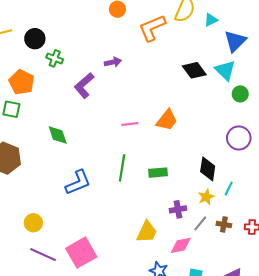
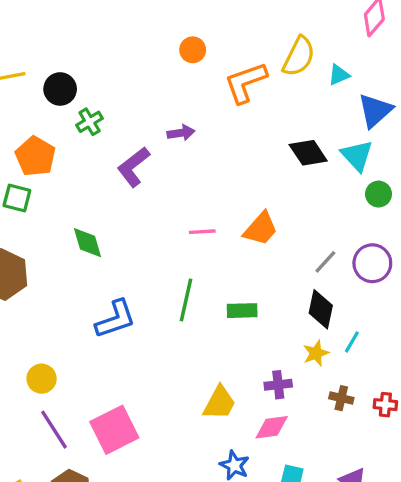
green cross: (55, 58) -> (90, 122), turned 35
purple cross: (178, 209) -> (278, 385), moved
gray line: (200, 223) -> (325, 262), moved
purple line: (43, 255) -> (54, 430), turned 30

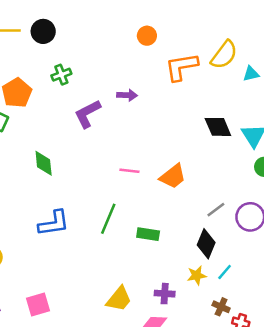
black circle: (60, 89) -> (43, 31), moved
brown cross: (341, 398) -> (221, 307), moved
pink square: (114, 430) -> (38, 305), size x0.7

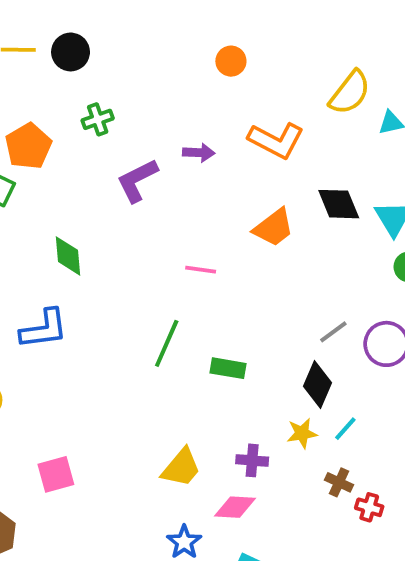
orange L-shape: (181, 67) -> (276, 140), moved, turned -144
orange trapezoid: (173, 176) -> (274, 228), moved
blue L-shape: (54, 223) -> (44, 329), moved

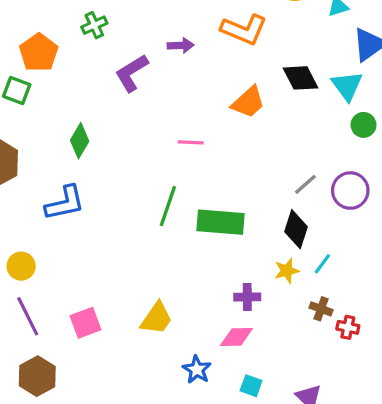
green diamond: (68, 256) -> (80, 141), turned 40
green rectangle: (228, 368) -> (221, 222), size x1.6
yellow trapezoid: (181, 468) -> (156, 318), moved

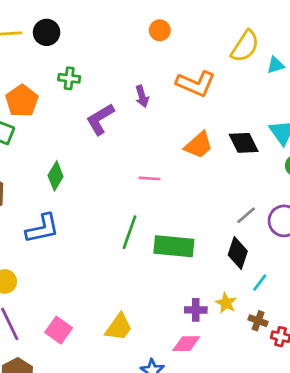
green cross: (94, 25) -> (69, 78), turned 30
purple arrow: (181, 45) -> (142, 96), turned 75
black diamond: (300, 78) -> (244, 143), moved
yellow star: (287, 271) -> (226, 303), moved, turned -30
pink square: (85, 323) -> (59, 330), turned -35

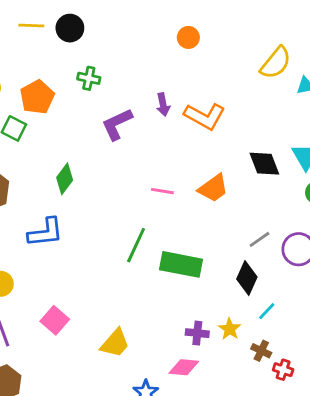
orange L-shape: (196, 84) -> (205, 116), moved
orange trapezoid: (199, 145) -> (213, 188), moved
pink square: (59, 330) -> (55, 320), moved

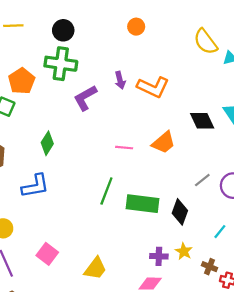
black circle: (70, 28) -> (63, 30), moved
yellow semicircle: (276, 63) -> (206, 42), turned 108
green cross: (89, 78) -> (61, 64), size x1.8
black diamond: (247, 278) -> (180, 212), moved
cyan line: (267, 311) -> (220, 232), moved

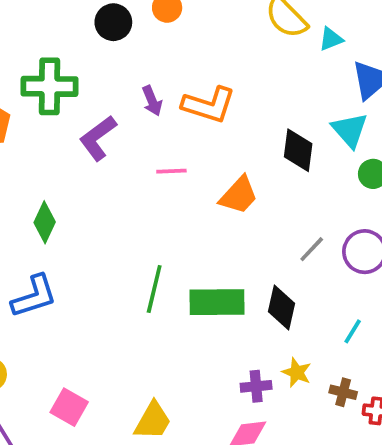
black circle: (63, 30) -> (113, 22), moved
black diamond: (202, 121) -> (298, 150), turned 40
pink line: (124, 148) -> (171, 171), moved

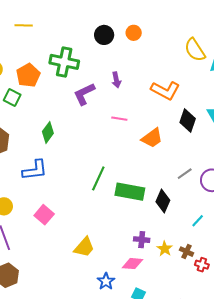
orange L-shape: (209, 105) -> (165, 90), moved
yellow star: (297, 372) -> (165, 249), moved
pink square: (69, 407) -> (44, 215), moved

